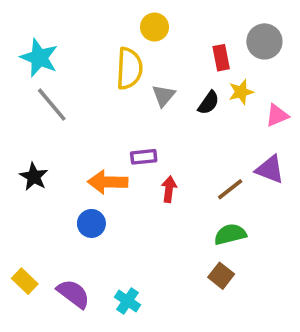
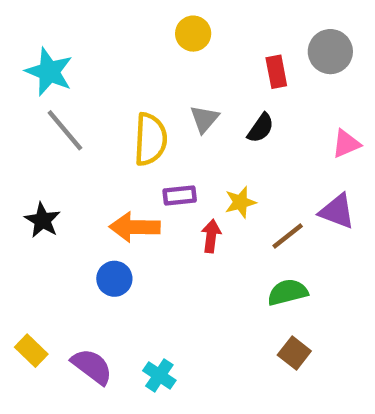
yellow semicircle: (129, 68) -> (150, 139), moved
yellow star: (241, 92) -> (240, 202), moved
brown square: (221, 276) -> (294, 353), moved

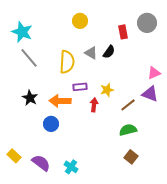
yellow circle: (193, 34) -> (80, 21), moved
gray triangle: (204, 119) -> (91, 53), turned -40
black semicircle: (261, 128) -> (109, 52), moved
pink triangle: (346, 144) -> (154, 73), moved
black star: (42, 220) -> (30, 98), moved

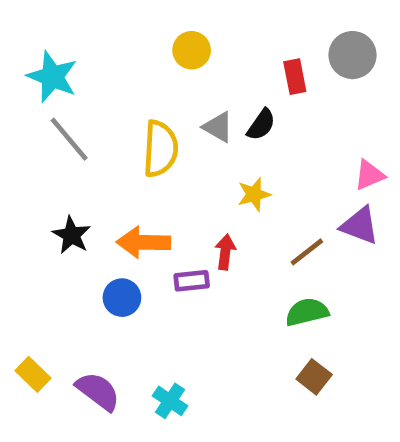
purple rectangle: (80, 87) -> (192, 281), moved
yellow star: (107, 90) -> (254, 194), moved

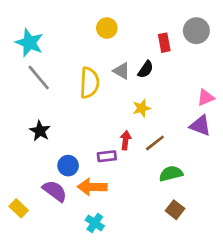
orange arrow: (144, 242) -> (92, 187), moved
brown line: (307, 252) -> (155, 143), moved
purple semicircle: (98, 391) -> (55, 191), moved

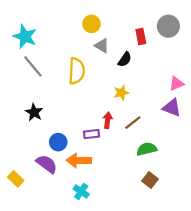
gray triangle: (122, 71) -> (102, 46), moved

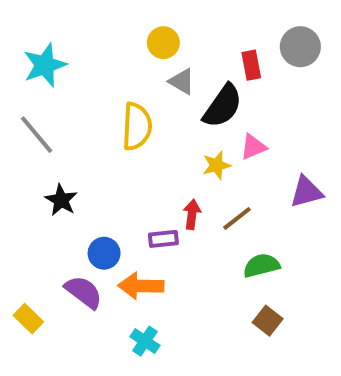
cyan star: (25, 37) -> (45, 65), turned 30
black semicircle: (125, 59) -> (223, 106), size x1.6
gray line: (33, 66) -> (37, 135), moved
pink triangle: (176, 84) -> (253, 147), moved
purple triangle: (172, 108) -> (306, 192), turned -36

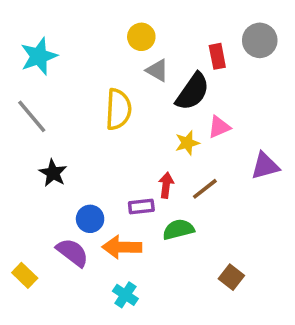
green semicircle: (261, 265) -> (178, 229), moved

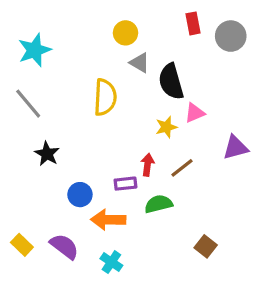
red rectangle: (217, 56) -> (193, 23), moved
black semicircle: (193, 92) -> (171, 82), turned 129
purple semicircle: (72, 252) -> (64, 246), moved

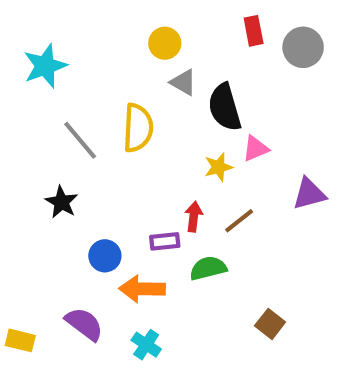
gray line: (28, 104) -> (80, 140), moved
yellow rectangle: (22, 245) -> (20, 340), moved, turned -30

